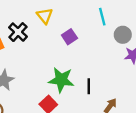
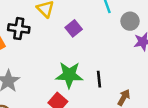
black cross: (18, 32) -> (19, 29), turned -30

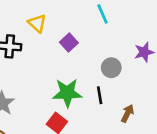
gray circle: (130, 21) -> (111, 68), moved

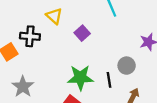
gray circle: (111, 68) -> (127, 66), moved

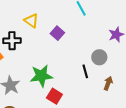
green star: (80, 78) -> (41, 76), moved

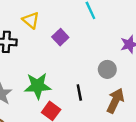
black line: (85, 71) -> (79, 92), moved
brown arrow: (108, 83) -> (115, 101), size x1.5

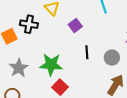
black line: (79, 92) -> (87, 52), moved

